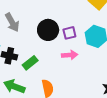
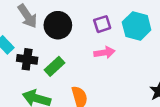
black circle: (48, 30) -> (58, 25), moved

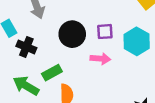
black circle: (58, 25) -> (72, 34), moved
green rectangle: (55, 66) -> (52, 73), moved

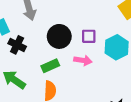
green rectangle: (52, 73) -> (50, 66), moved

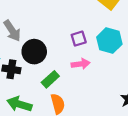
black circle: (59, 36) -> (34, 52), moved

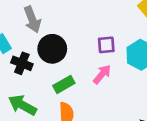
pink arrow: (81, 64) -> (102, 74), turned -54

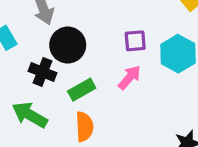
black cross: (22, 63) -> (43, 72), moved

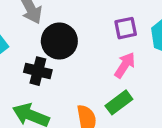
green rectangle: (82, 90) -> (119, 102), moved

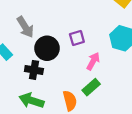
purple square: (126, 28) -> (77, 38), moved

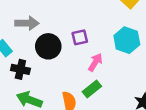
gray arrow: (25, 27) -> (27, 23), turned -60
black cross: (34, 70) -> (20, 69), moved

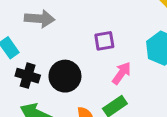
black circle: (48, 46) -> (65, 76), moved

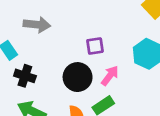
black circle: (65, 76) -> (78, 77), moved

